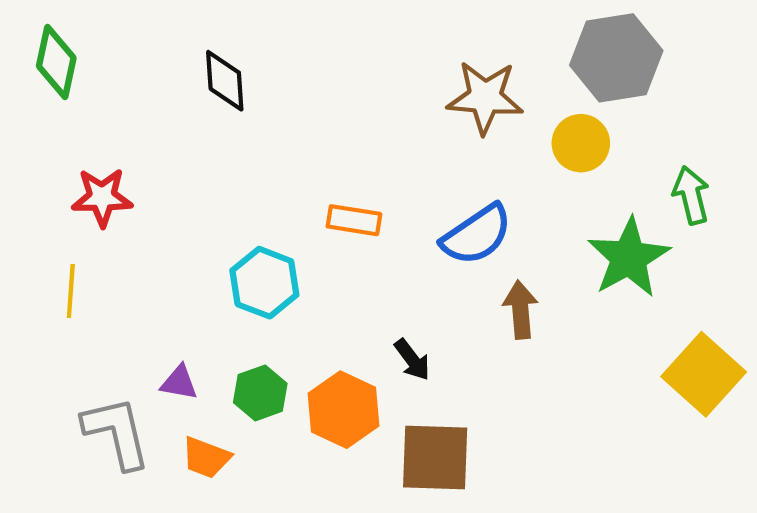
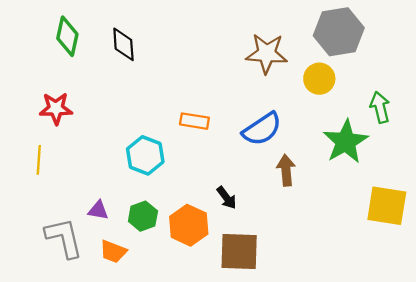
green diamond: (56, 62) -> (67, 36), moved
yellow square: (704, 374) -> (387, 206), turned -33

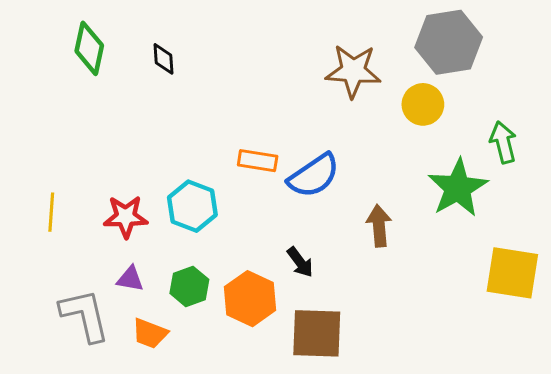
black diamond: (123, 44) -> (164, 59), size x0.7
red star: (56, 108) -> (126, 217), moved
blue semicircle: (262, 129) -> (314, 176), moved

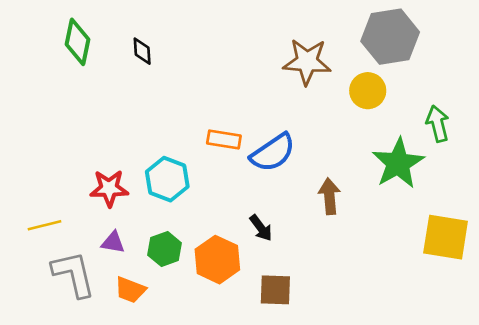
yellow line: (51, 212) -> (45, 225), moved, turned 72
brown square: (317, 333) -> (275, 290), size x0.7

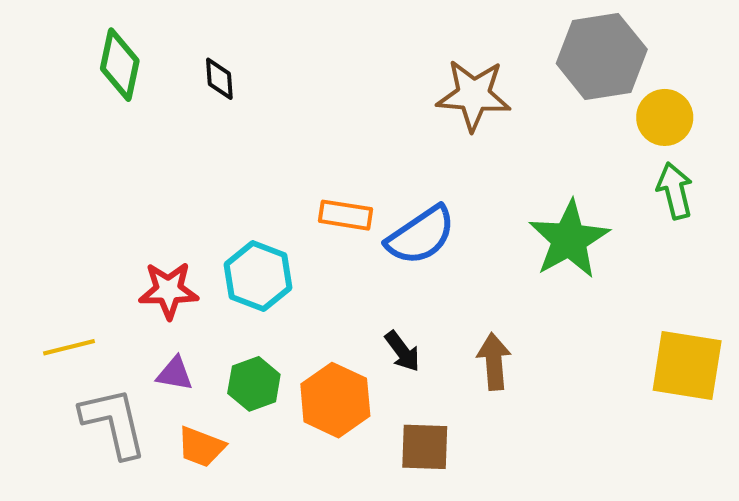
yellow circle: (368, 91) -> (665, 117), moved
green star: (398, 163) -> (569, 239), moved
brown arrow: (329, 196) -> (494, 361), moved

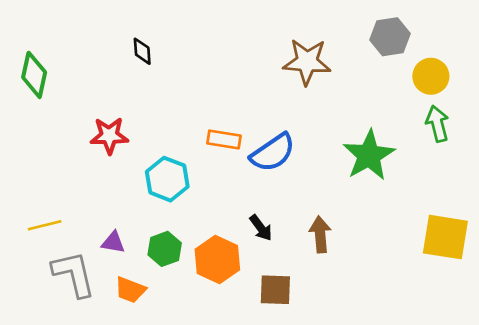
gray hexagon: (602, 56) -> (390, 37), size x0.7
green diamond: (120, 65) -> (34, 75), moved
red star: (169, 290) -> (109, 136), moved

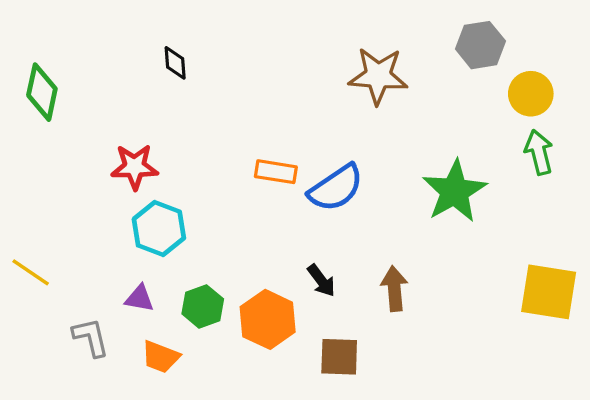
cyan hexagon: (167, 179) -> (159, 229), moved
yellow line: (45, 225) -> (31, 272), moved, turned 48
gray L-shape: (74, 274) -> (91, 337), size x0.7

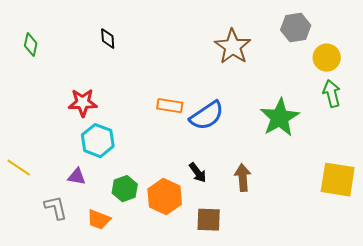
brown star: (378, 76) -> (233, 47), turned 30
green diamond: (42, 92) -> (31, 45), moved, size x0.7
purple triangle: (139, 298) -> (77, 177), moved

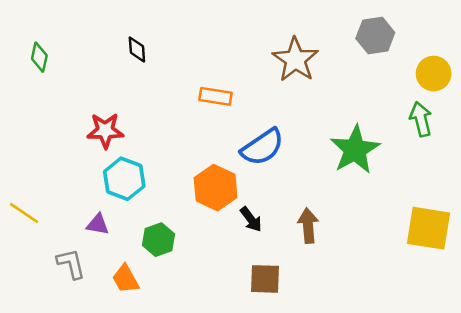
yellow circle: (327, 58) -> (434, 74), moved
orange rectangle: (170, 106) -> (216, 96), moved
orange hexagon: (165, 197) -> (216, 188), moved
orange trapezoid: (99, 220) -> (126, 279), turned 40

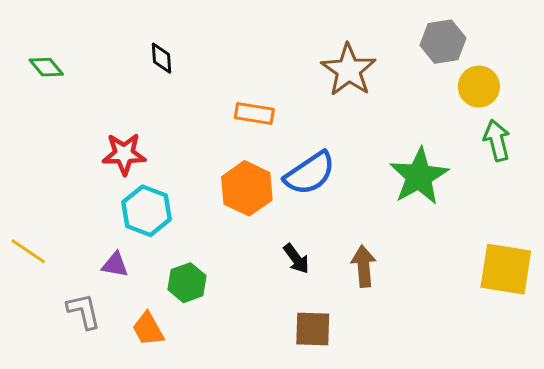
green diamond: (39, 57) -> (46, 67), turned -52
yellow circle: (434, 74) -> (479, 87), moved
orange hexagon: (216, 188) -> (247, 188), moved

